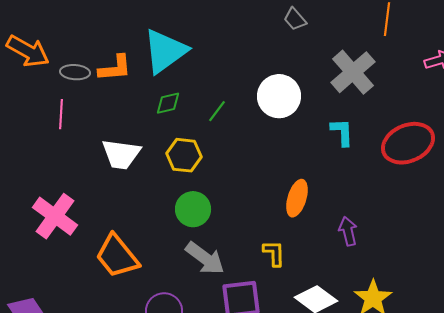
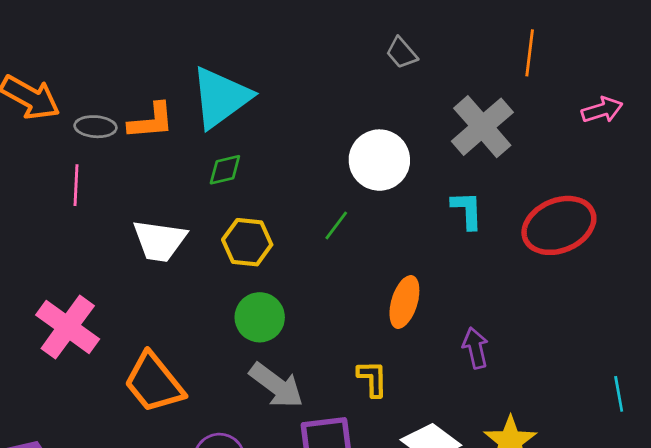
green line: (217, 111) -> (336, 225), moved

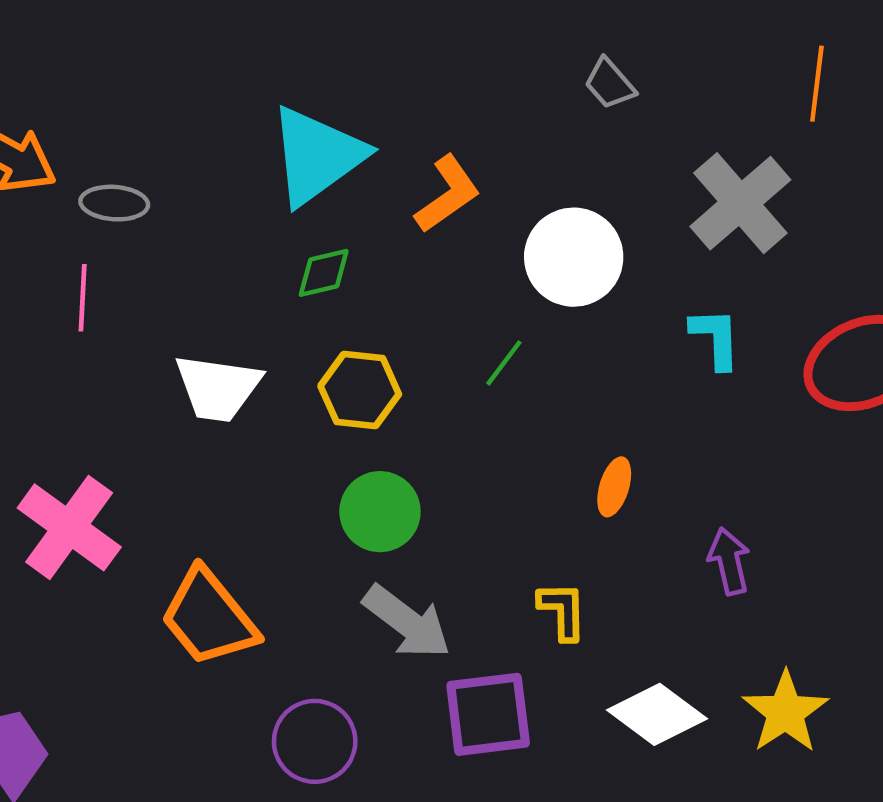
orange L-shape: (151, 121) -> (448, 194), moved, turned -30
orange ellipse: (404, 302) -> (614, 487), size x0.7

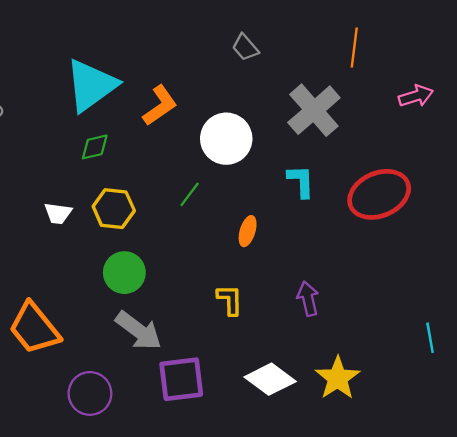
white trapezoid: (218, 388) -> (58, 213), moved, size x0.6
orange ellipse: (614, 487) -> (248, 231), moved
yellow L-shape: (562, 611) -> (230, 300), moved

